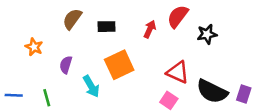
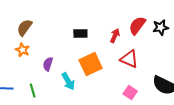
brown semicircle: (72, 19) -> (25, 27), moved
black star: (207, 34) -> (161, 27), moved
red triangle: (178, 72) -> (129, 59), moved

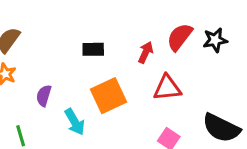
red triangle: (129, 59) -> (167, 88), turned -30

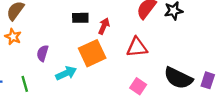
red arrow: (146, 52) -> (104, 26), moved
cyan arrow: (75, 122) -> (66, 73), turned -84

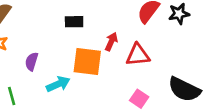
red arrow: (104, 26) -> (111, 42), moved
orange square: (92, 53) -> (87, 62), turned 32

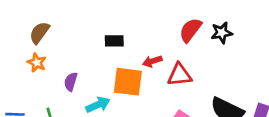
red arrow: (111, 42) -> (152, 61), turned -132

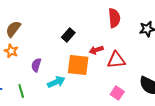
red semicircle: (190, 30) -> (114, 18), moved, turned 138
black rectangle: (114, 41) -> (68, 35), turned -48

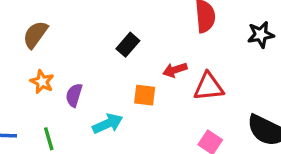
orange star: (11, 51) -> (42, 82), moved
orange square: (78, 65) -> (145, 95), size x0.6

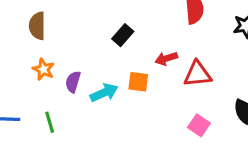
brown semicircle: (35, 35) -> (37, 26), turned -36
cyan arrow: (108, 124) -> (104, 93), moved

